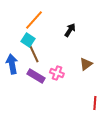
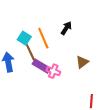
orange line: (34, 20) -> (43, 38), moved, turned -65
purple rectangle: (36, 76) -> (41, 66), moved

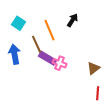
cyan square: (24, 38) -> (19, 23), moved
brown triangle: (82, 62) -> (94, 68), moved

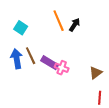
orange line: (50, 30) -> (59, 21), moved
brown line: (37, 44) -> (31, 56), moved

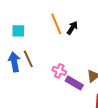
cyan square: (21, 28) -> (18, 31), turned -32
purple rectangle: (50, 63) -> (74, 83), moved

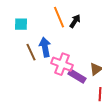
blue arrow: (14, 62) -> (45, 47), moved
pink cross: (59, 71) -> (62, 64), size x1.5

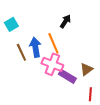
orange line: (59, 17) -> (53, 43), moved
cyan square: (21, 24) -> (11, 24), turned -32

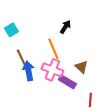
blue arrow: (35, 47) -> (28, 71), moved
brown triangle: (86, 69) -> (81, 67), moved, turned -40

